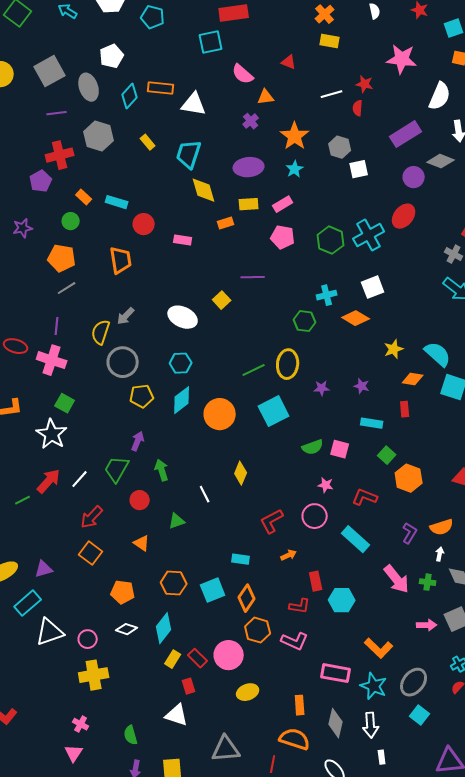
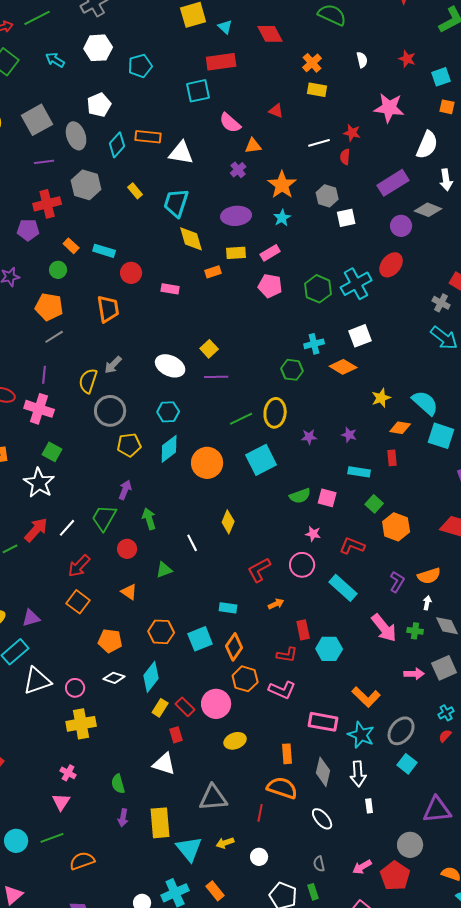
cyan pentagon: (153, 17) -> (140, 66), turned -30
purple pentagon: (41, 181) -> (28, 230), turned 30
purple line: (253, 277) -> (216, 377), moved

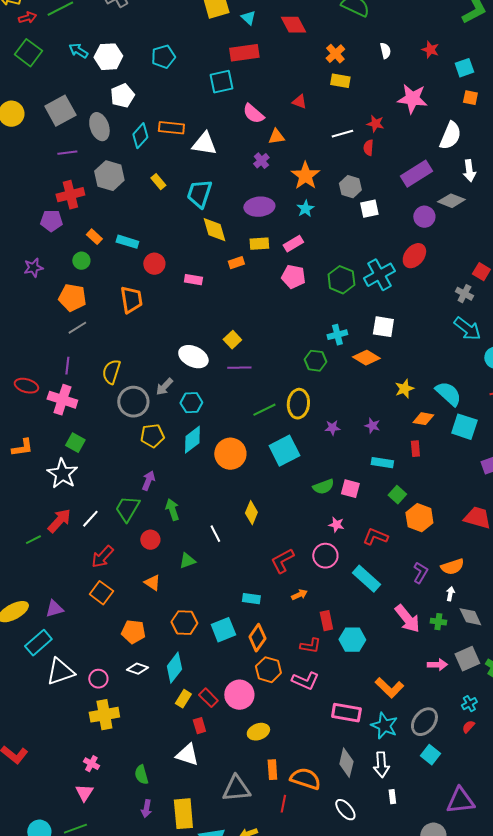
white hexagon: (98, 48) -> (108, 57), moved
white square: (360, 336) -> (383, 327), turned 30
gray arrow: (113, 365) -> (164, 387), moved
orange rectangle: (287, 754) -> (272, 770), moved

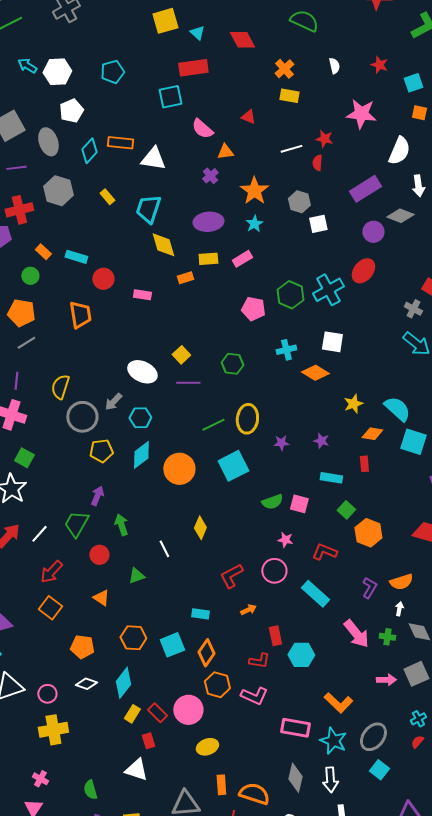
pink pentagon: (293, 277) -> (253, 309), moved
green hexagon: (315, 361) -> (232, 364), moved

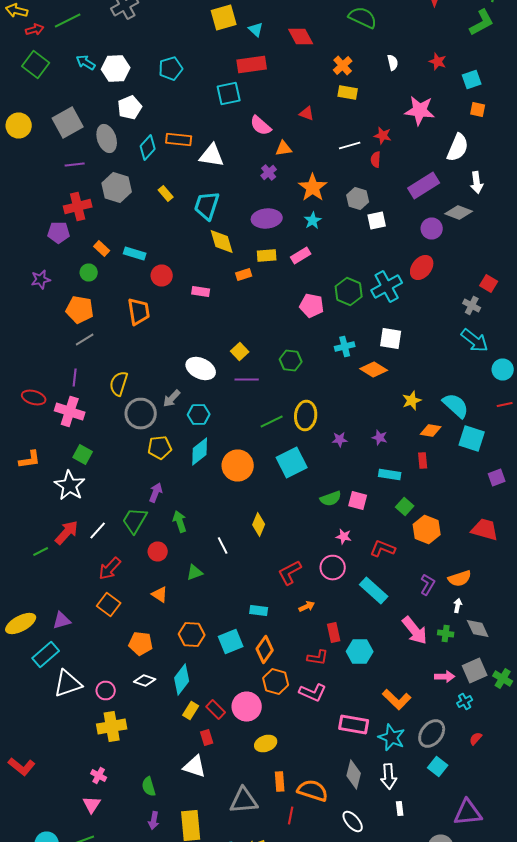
cyan cross: (418, 719) -> (465, 702), moved

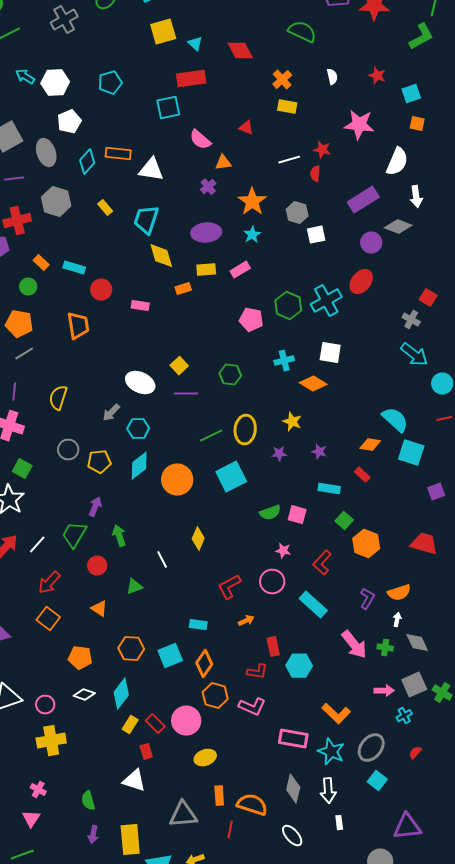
yellow star: (412, 400) -> (292, 422), moved, turned -30
gray circle: (141, 414) -> (68, 450), moved, size x0.7
red rectangle: (423, 460) -> (362, 475), turned -42
red L-shape: (383, 548) -> (322, 563), turned -70

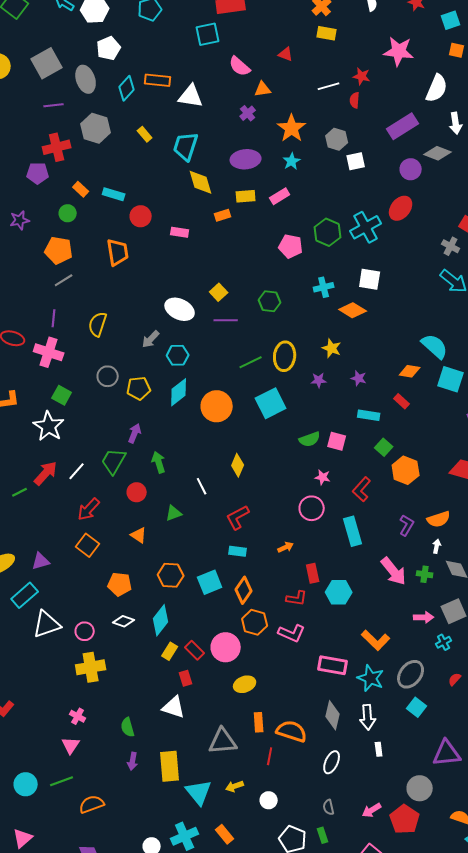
red L-shape: (229, 587) -> (238, 517), moved
cyan rectangle: (313, 605) -> (353, 531), turned 32
white ellipse: (292, 836) -> (332, 762), turned 65

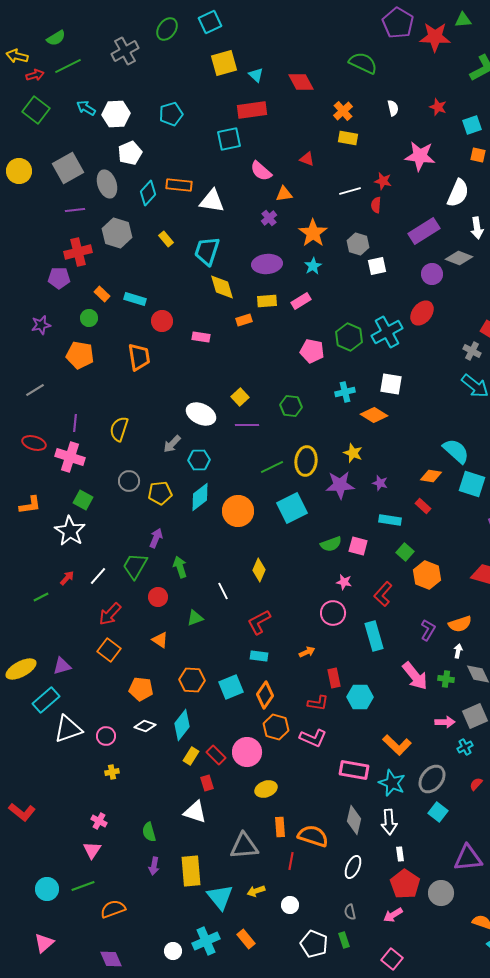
gray line: (64, 280) -> (35, 390), moved
purple star: (319, 380) -> (340, 485), size x1.8
red arrow: (46, 473) -> (67, 578), size x0.6
yellow cross: (91, 667) -> (112, 772), size x0.5
red pentagon: (405, 819) -> (405, 884), moved

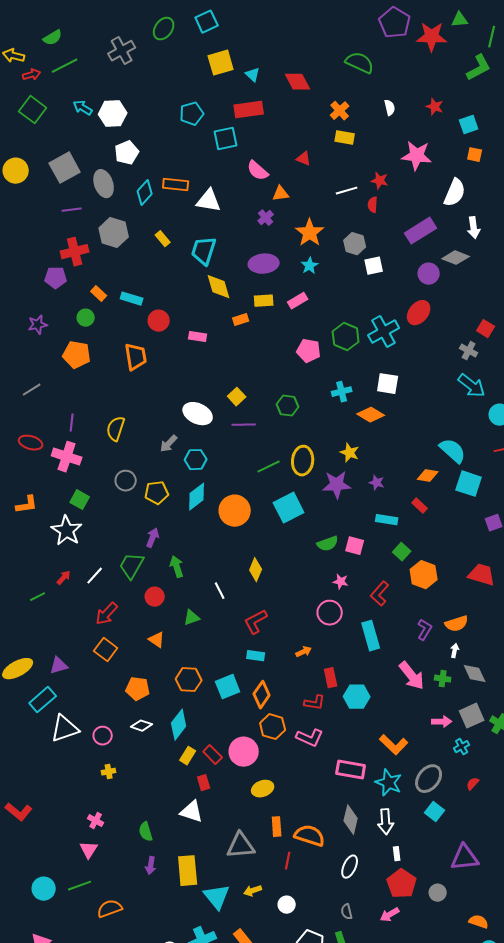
cyan pentagon: (171, 114) -> (192, 114), moved
gray circle: (441, 893) -> (438, 893), size x0.7

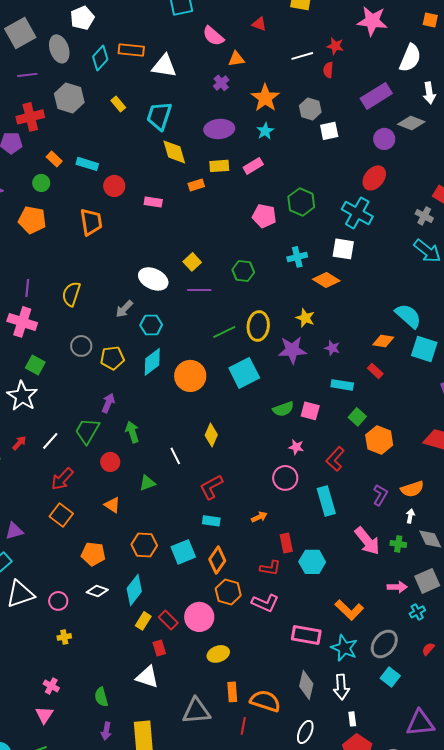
cyan cross: (384, 332) -> (357, 213), moved, turned -32

